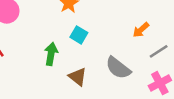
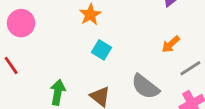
green arrow: (51, 54) -> (58, 92), moved

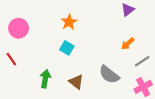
cyan square: (102, 50) -> (67, 48), moved

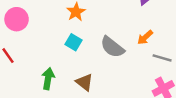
gray line: (142, 61) -> (162, 58), turned 49
gray semicircle: (109, 75) -> (112, 47), moved

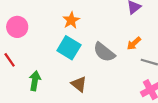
cyan square: (74, 42) -> (69, 48), size x1.5
green arrow: (48, 79) -> (35, 81), moved

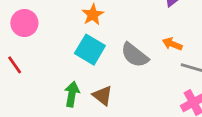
orange arrow: (134, 43) -> (172, 44), turned 64
green arrow: (35, 81) -> (72, 94), moved

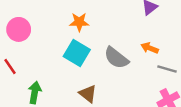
orange star: (93, 15) -> (79, 22), turned 30
green arrow: (72, 94) -> (35, 92), moved

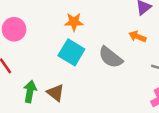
orange arrow: (150, 48) -> (137, 37), moved
brown triangle: (88, 94) -> (56, 93), moved

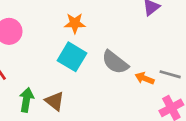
orange arrow: (137, 37) -> (145, 78), moved

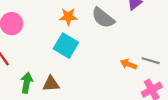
gray semicircle: (115, 62) -> (103, 18), moved
brown triangle: (55, 101) -> (51, 84), turned -42

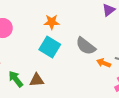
gray semicircle: (103, 18) -> (86, 46), moved
green arrow: (27, 83) -> (16, 79), turned -48

